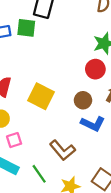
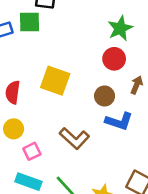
yellow square: (41, 96) -> (55, 81), moved
brown L-shape: (62, 150) -> (74, 138), moved

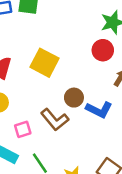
brown circle: (105, 96) -> (74, 98), moved
pink square: (32, 151) -> (23, 129), moved

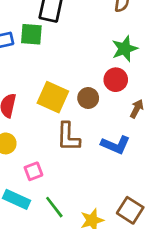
brown circle: (74, 98) -> (88, 98), moved
brown L-shape: (55, 120) -> (68, 137), moved, turned 44

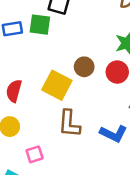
brown circle: (88, 98) -> (84, 67), moved

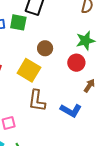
brown circle: (84, 67) -> (45, 48), moved

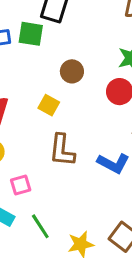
yellow square: (29, 70) -> (49, 105), size x0.6

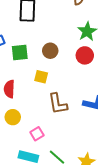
green square: (31, 34) -> (20, 53), moved

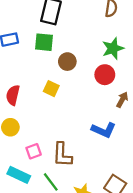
green square: (20, 53) -> (44, 42), moved
brown L-shape: (58, 104) -> (62, 155), moved

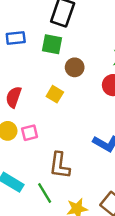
pink square: (34, 151) -> (30, 133), moved

